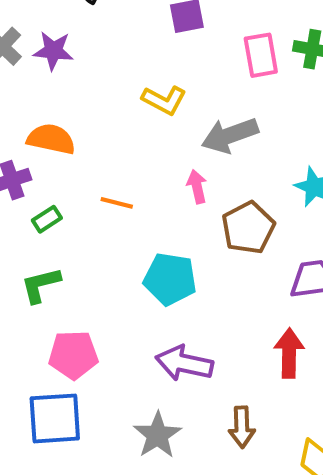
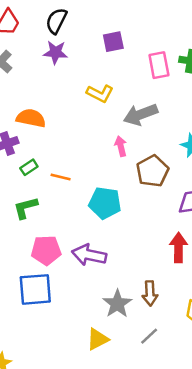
purple star: (53, 51) -> (55, 52), moved
orange line: (117, 203) -> (61, 177), moved
purple arrow: (184, 363) -> (89, 255), moved
gray star: (157, 435) -> (117, 304), moved

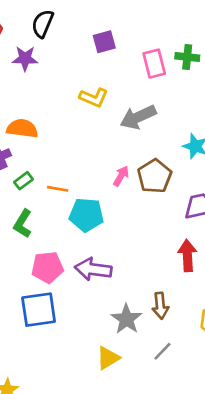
purple star: (55, 52) -> (25, 58), moved
pink arrow: (121, 146) -> (121, 176), moved, turned 48
cyan pentagon: (105, 203) -> (86, 215), moved
green L-shape: (26, 208) -> (23, 224), turned -40

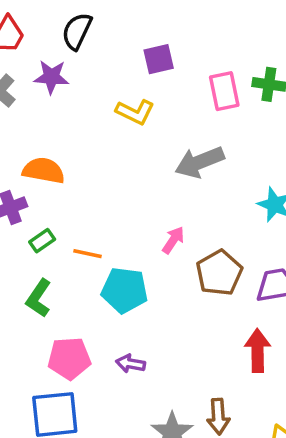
yellow L-shape: (94, 98) -> (135, 112), moved
brown pentagon: (155, 176) -> (219, 273), moved
purple arrow: (93, 269) -> (130, 364), size x0.6

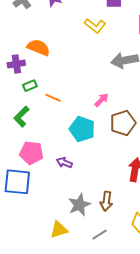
cyan pentagon: (125, 290) -> (82, 129), moved

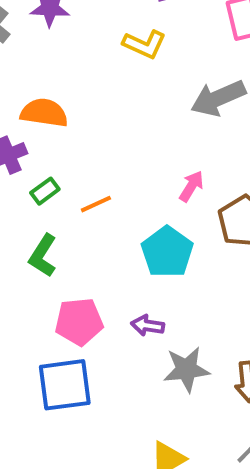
orange line: (53, 98) -> (96, 204), turned -35
cyan pentagon: (82, 129) -> (167, 252), turned 30
gray star: (79, 205) -> (186, 369), moved, turned 30

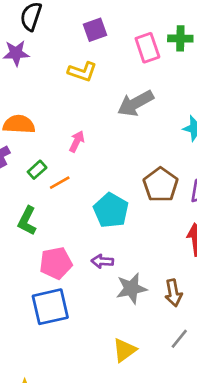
pink arrow: (191, 186) -> (77, 141), moved
green rectangle: (45, 191) -> (37, 170), moved

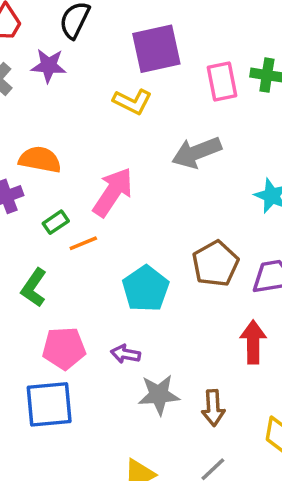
purple square: (95, 30) -> (156, 49), size x1.6
pink arrow: (77, 141) -> (113, 192), size x1.8

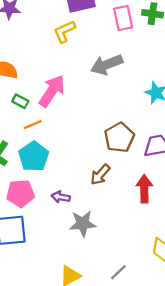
yellow L-shape: (132, 102) -> (64, 32), turned 130
green rectangle: (56, 222) -> (20, 101), moved, turned 63
cyan pentagon: (146, 289) -> (34, 156), moved
brown arrow: (213, 408) -> (100, 175), moved, turned 45

